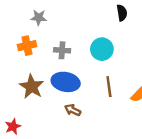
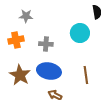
cyan circle: (102, 49) -> (80, 33), moved

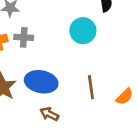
gray cross: (46, 44) -> (24, 37), moved

